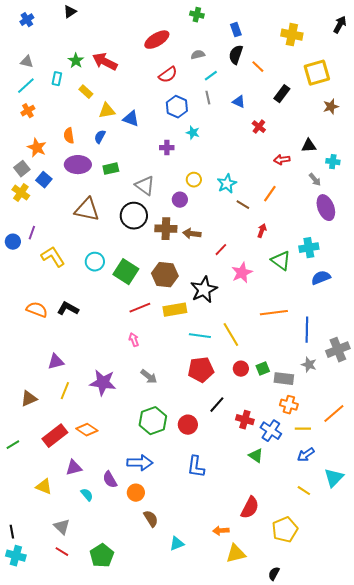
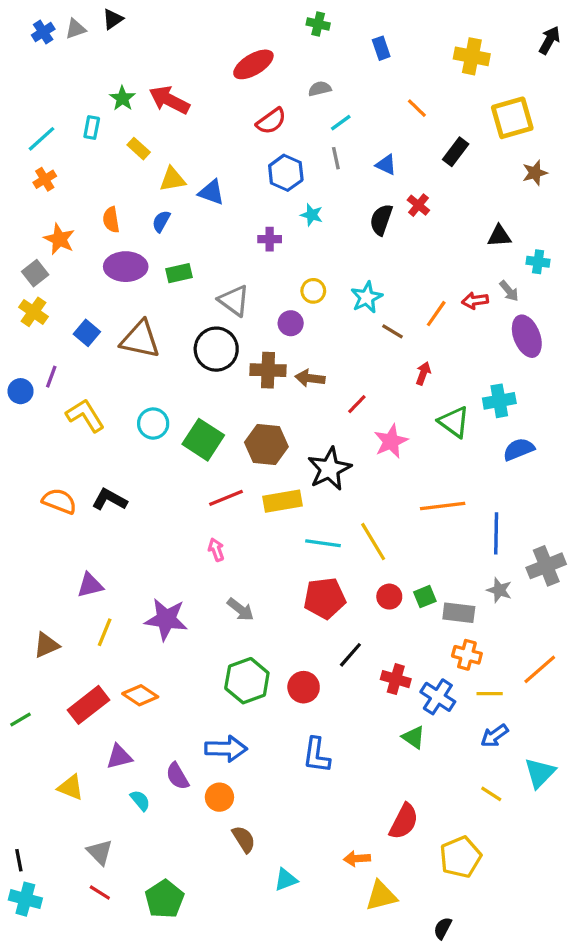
black semicircle: (236, 55) -> (381, 220), moved
gray triangle: (27, 62) -> (75, 29), moved, turned -32
red arrow: (282, 160) -> (475, 301), moved
blue square: (44, 180) -> (87, 333), moved

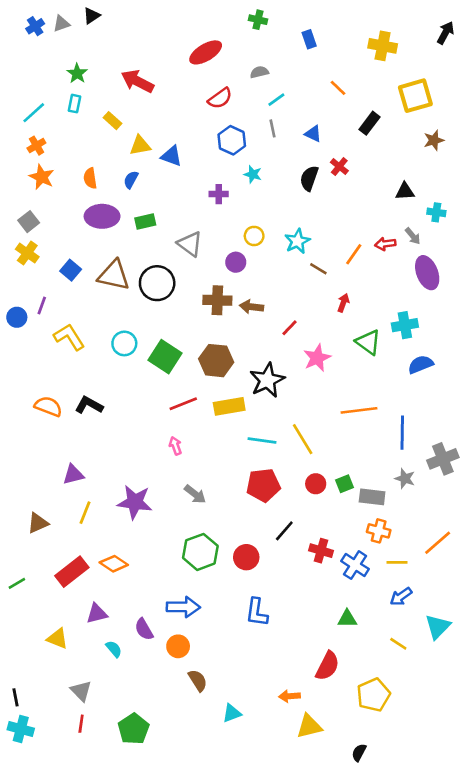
green star: (122, 98) -> (77, 73), moved
orange star: (59, 239) -> (42, 177), moved
black circle: (216, 349) -> (157, 283), moved
green triangle: (414, 737) -> (347, 619), moved, turned -36
red line: (100, 893) -> (81, 724), turned 66

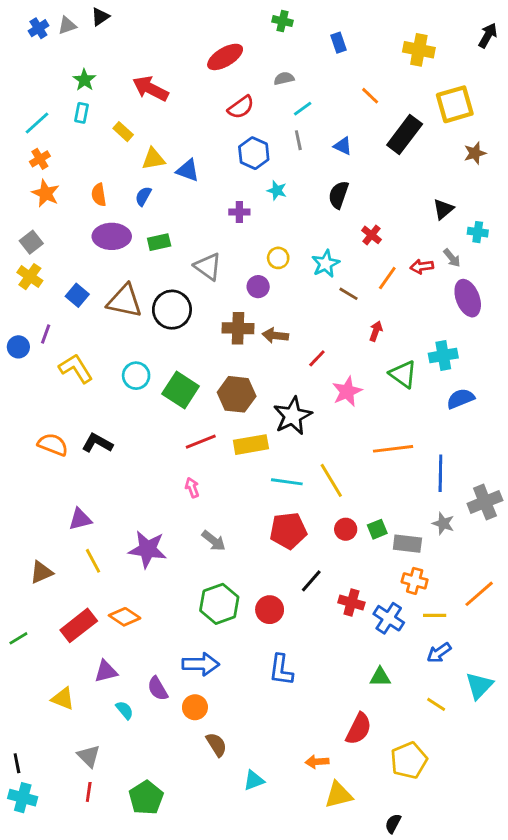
black rectangle: (369, 123) -> (405, 134), size x1.5
red cross: (339, 166) -> (372, 235), moved
black triangle: (405, 191) -> (443, 209), turned -36
yellow line: (85, 513) -> (93, 561), turned -50

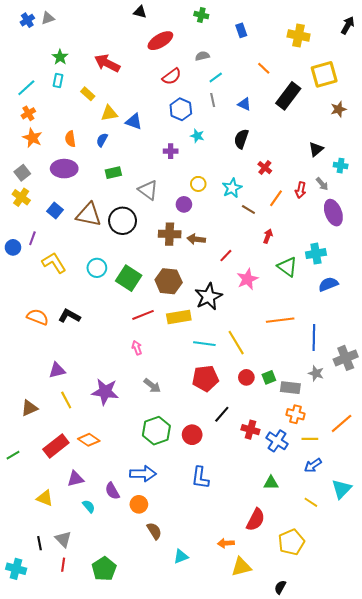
black triangle: (100, 17) -> (140, 12), moved, turned 48
purple ellipse: (112, 236) -> (64, 169), moved
red arrow: (422, 267) -> (301, 190), turned -70
black line: (17, 763) -> (40, 543), moved

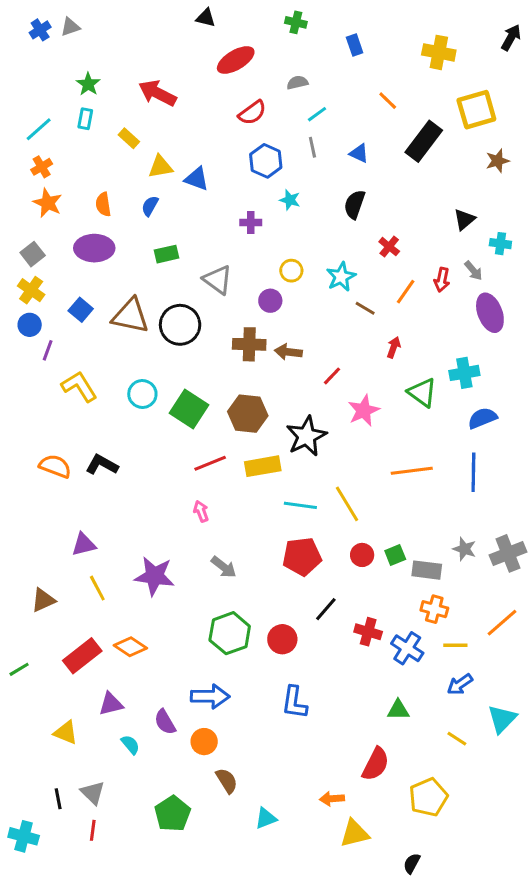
blue circle: (13, 247) -> (30, 325), moved
blue line: (314, 337) -> (473, 472), moved
gray cross: (346, 358) -> (508, 553), moved
green pentagon: (104, 569) -> (173, 814), moved

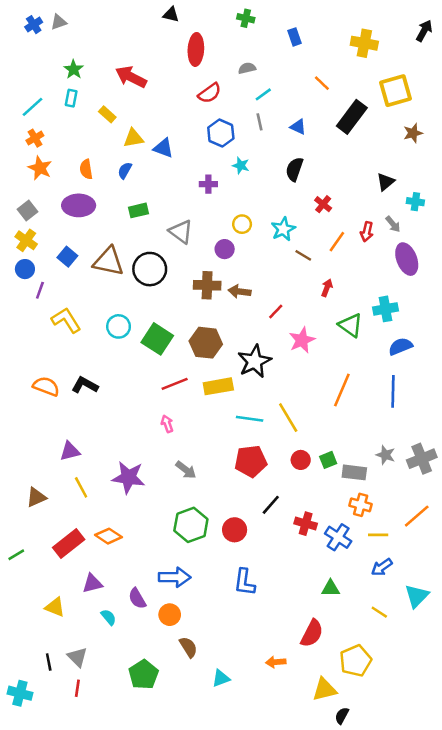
red ellipse: (236, 60) -> (196, 49), turned -56
orange line: (412, 471) -> (342, 390), turned -60
yellow triangle: (355, 833) -> (324, 689), moved

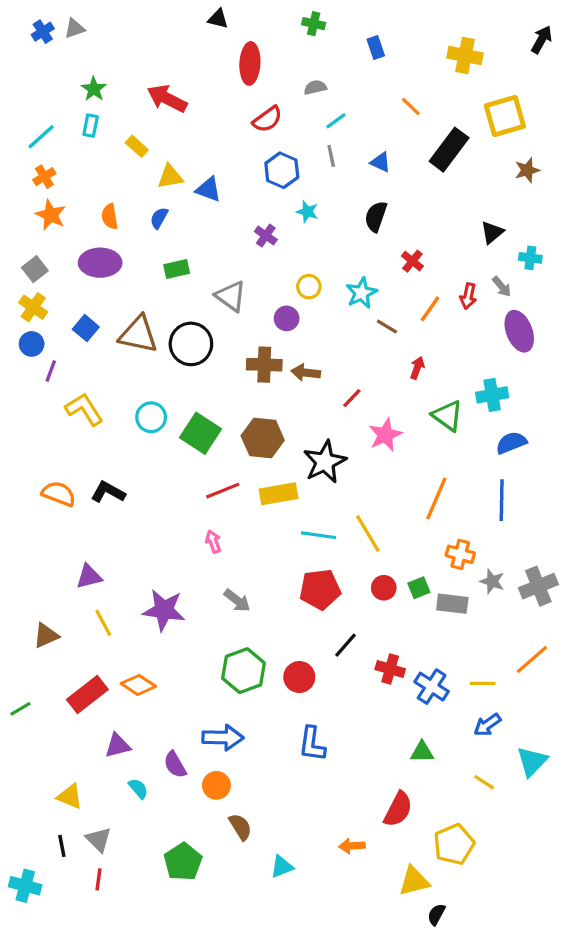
purple cross: (208, 184) -> (266, 236), turned 35
orange cross: (361, 505) -> (460, 554), moved
yellow triangle: (55, 607) -> (70, 797), moved

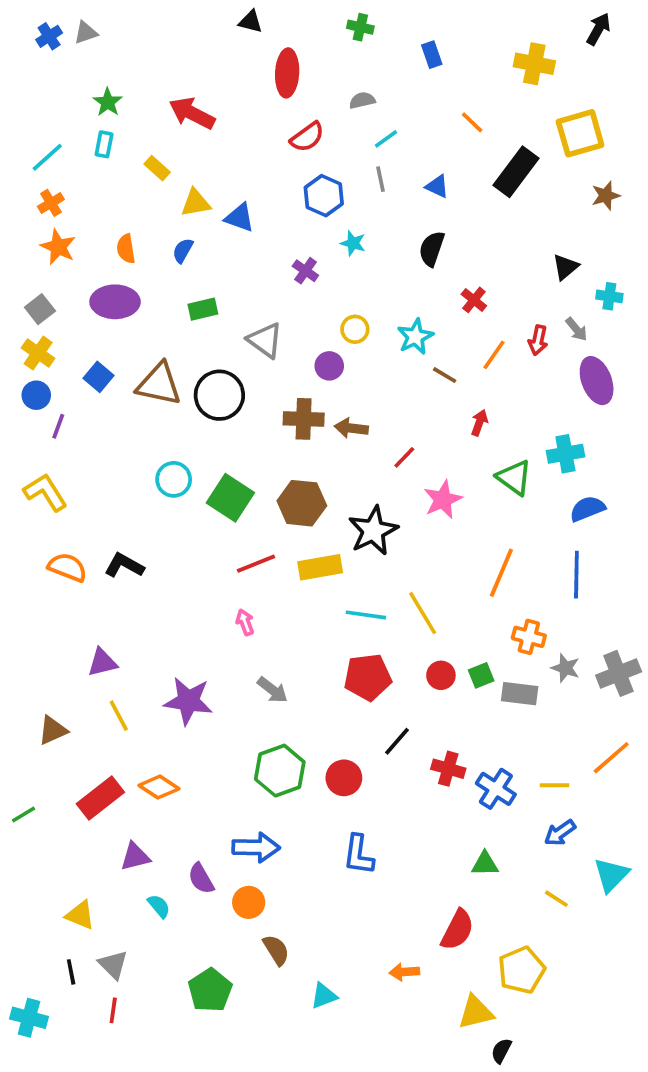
black arrow: (542, 40) -> (598, 29), moved
yellow L-shape: (84, 409) -> (45, 492), moved

